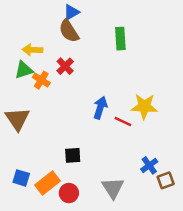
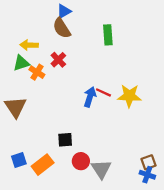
red line: (123, 121) -> (103, 92), moved
blue cross: (149, 165) -> (147, 175), moved, turned -35
blue square: (21, 178) -> (19, 160), turned -35
red circle: (69, 193) -> (81, 161), moved

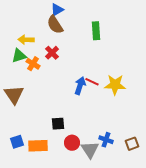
orange rectangle: (43, 165) -> (38, 146), turned 36
blue cross: (147, 175) -> (106, 140), moved

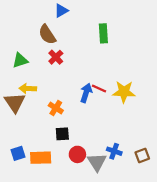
brown semicircle: (55, 25) -> (47, 34), moved
yellow arrow: (26, 40) -> (28, 89), moved
orange cross: (33, 64) -> (56, 108), moved

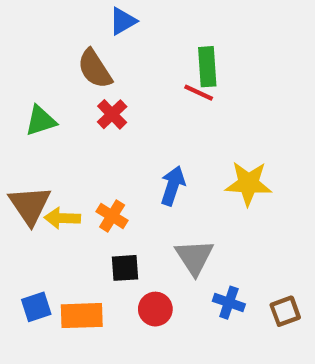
yellow arrow: (28, 89) -> (62, 218), moved
red line: (99, 89) -> (199, 93), moved
gray triangle: (97, 162) -> (194, 257), moved

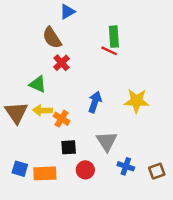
green triangle: (41, 121) -> (38, 84), moved, turned 42
yellow arrow: (62, 218) -> (42, 110), moved
blue square: (36, 307) -> (20, 169), turned 35

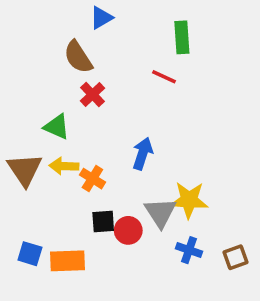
green rectangle: (114, 37) -> (182, 37), moved
yellow star: (137, 101) -> (189, 200), moved
red circle: (85, 170) -> (128, 230), moved

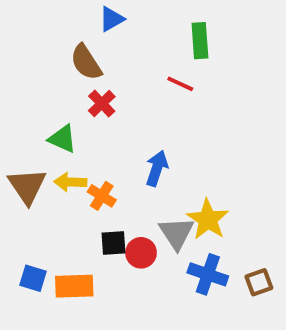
yellow star: (189, 200) -> (208, 219), turned 30
blue cross: (189, 250) -> (208, 274), size x1.4

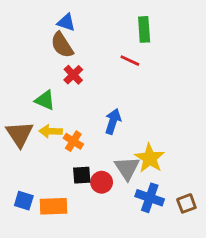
blue triangle: (112, 19) -> (66, 22), moved, turned 48

